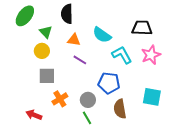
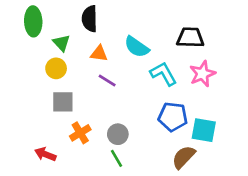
green ellipse: (25, 16) -> (33, 21), turned -40
blue pentagon: (109, 83) -> (173, 117), moved
brown semicircle: (120, 109) -> (184, 157), moved, turned 54

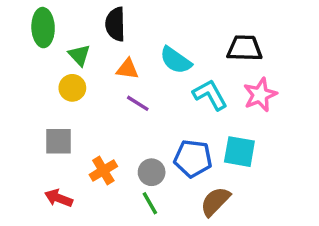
gray square: (63, 102) -> (59, 141), moved
blue pentagon: (173, 117) -> (193, 158), moved
cyan square: (204, 130) -> (239, 152), moved
brown semicircle: (184, 157) -> (215, 202), moved

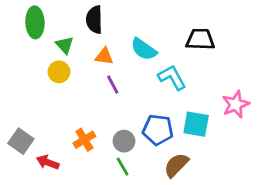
pink star: (260, 95) -> (236, 104), moved
purple line: (138, 103) -> (113, 85), turned 30
gray square: (59, 141) -> (21, 141), moved, turned 35

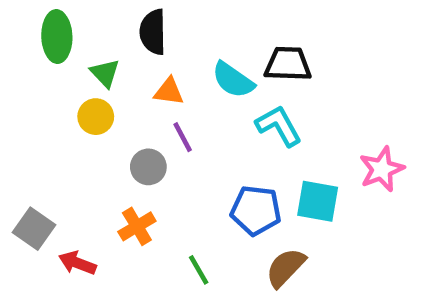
black trapezoid: (200, 39) -> (288, 64), moved
gray circle: (124, 141) -> (148, 167), moved

